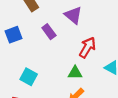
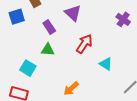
blue square: (14, 35) -> (17, 17), moved
green triangle: (75, 73) -> (48, 50), moved

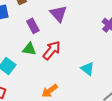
red arrow: (84, 44) -> (52, 50), moved

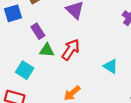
purple rectangle: (33, 26) -> (38, 31), moved

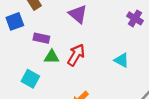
purple rectangle: (38, 31) -> (41, 38), turned -42
cyan triangle: (111, 66) -> (122, 60), moved

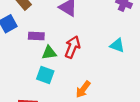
cyan square: (30, 79) -> (45, 75), moved

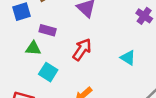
green triangle: (49, 53) -> (33, 48), moved

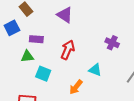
purple cross: (144, 16) -> (112, 43), moved
cyan triangle: (128, 58) -> (95, 70), moved

